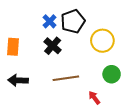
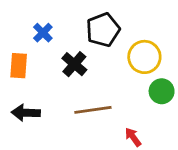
blue cross: (50, 21) -> (43, 33), moved
green circle: (112, 74) -> (162, 91), moved

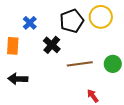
yellow circle: (144, 57) -> (101, 17), moved
brown line: (93, 110) -> (80, 64), moved

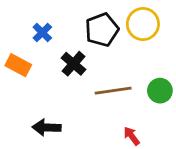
orange rectangle: (13, 46) -> (18, 65), turned -66
black arrow: (18, 79) -> (47, 127), moved

